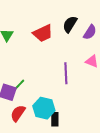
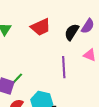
black semicircle: (70, 24) -> (72, 32), moved

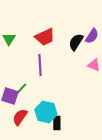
purple line: (64, 67) -> (40, 65), moved

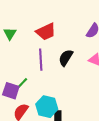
black semicircle: (76, 42) -> (66, 58), moved

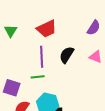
green line: (22, 84) -> (38, 77), moved, turned 40

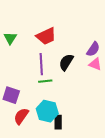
purple semicircle: (94, 28) -> (93, 49), moved
green line: (38, 77) -> (45, 81), moved

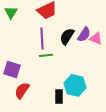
purple semicircle: (93, 49) -> (84, 34), moved
cyan hexagon: (47, 111) -> (75, 85), moved

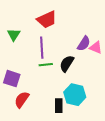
green triangle: (11, 12) -> (14, 35), moved
black semicircle: (67, 36) -> (67, 64), moved

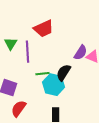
purple line: (42, 48) -> (28, 52), moved
cyan hexagon: (75, 95) -> (54, 85), moved

